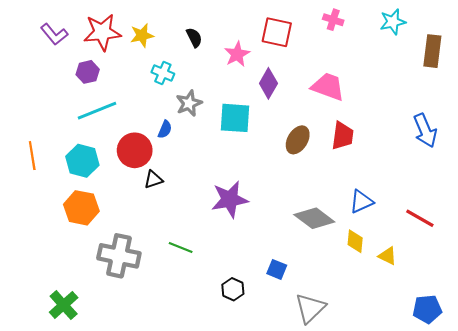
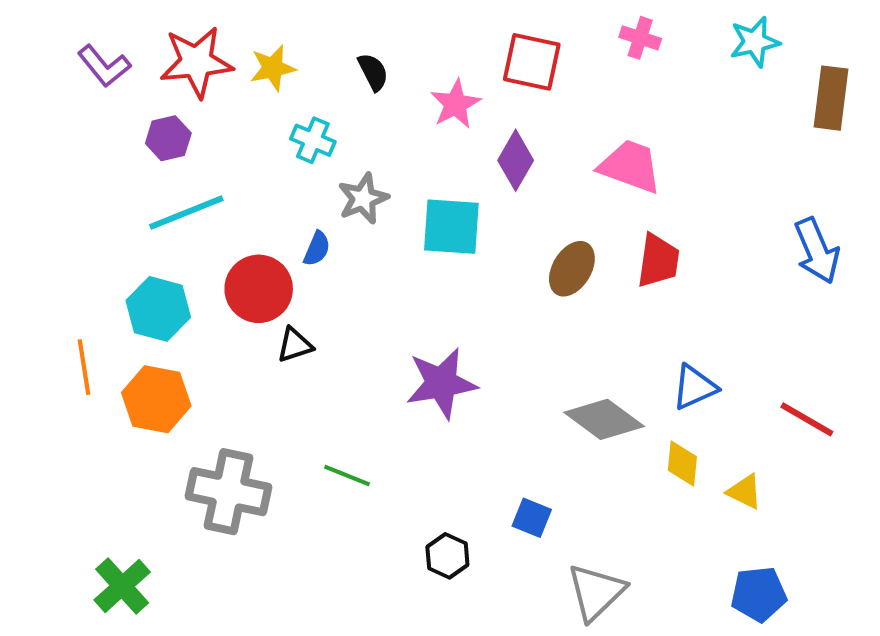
orange line: (32, 156) -> (84, 367), moved
blue pentagon: (427, 309) -> (759, 594), moved

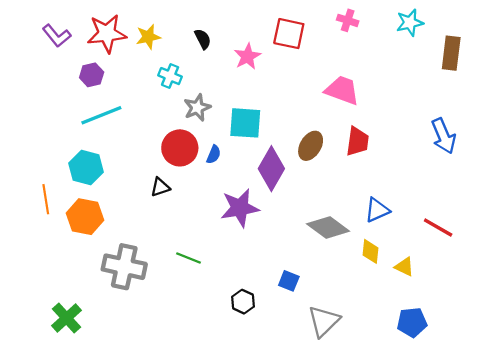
purple diamond: (516, 160) -> (271, 169), moved, size x1.4
blue semicircle: (317, 249) -> (214, 154), moved
red circle: (259, 289) -> (180, 148), moved

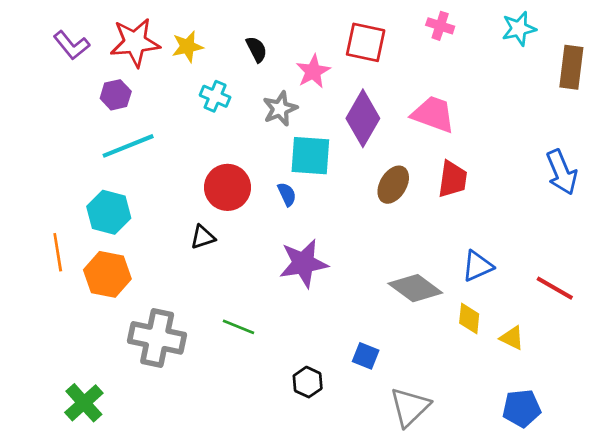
gray star: (197, 108) -> (280, 109), moved
blue semicircle: (214, 154) -> (287, 194), moved, turned -48
purple diamond: (271, 169) -> (363, 118), moved

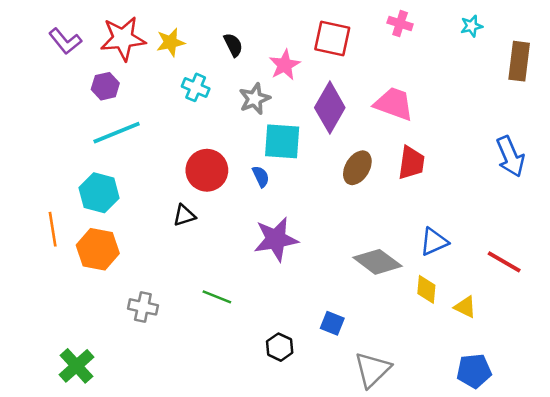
cyan star: (519, 29) -> (472, 26), size x0.7
gray cross: (157, 338) -> (143, 307), size x0.6

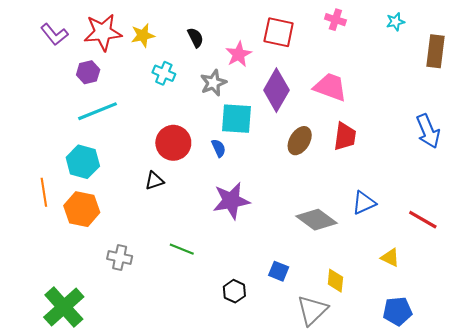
yellow diamond: (426, 289) -> (335, 281), moved
green cross: (76, 366) -> (64, 307), size x1.4

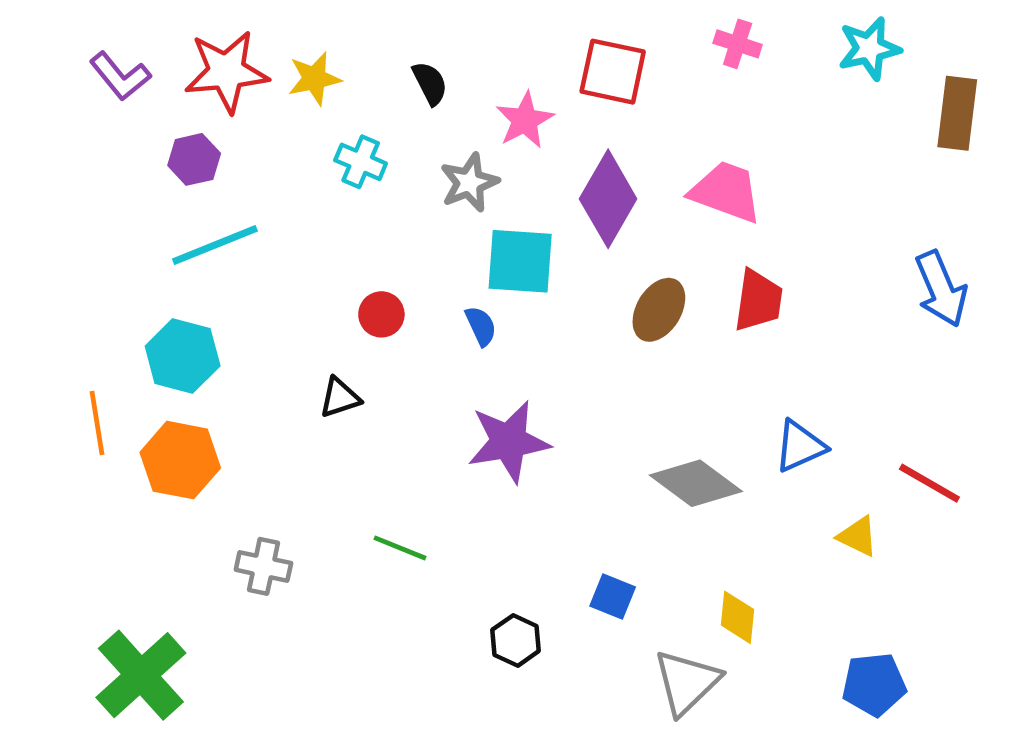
cyan star: (395, 22) -> (869, 48), size x1.5
red circle: (173, 143) -> (381, 314), size x0.6
yellow triangle: (390, 258) -> (858, 536), moved

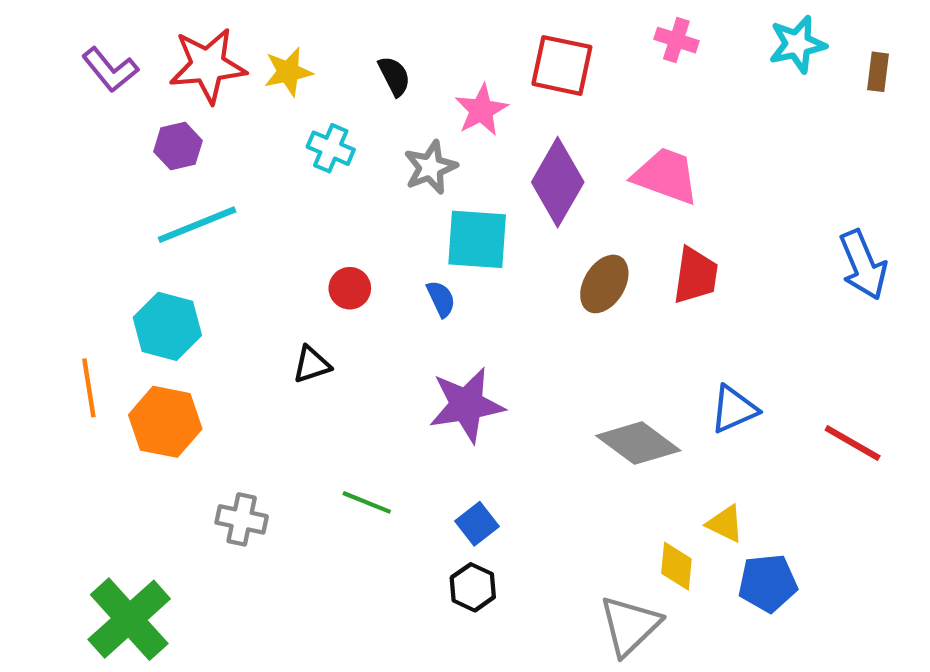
brown rectangle: (957, 113) -> (878, 72), moved, size x0.6
yellow triangle: (858, 536) -> (725, 524), moved
blue square: (613, 597) -> (477, 524), moved, turned 30
blue pentagon: (874, 684) -> (768, 583), moved

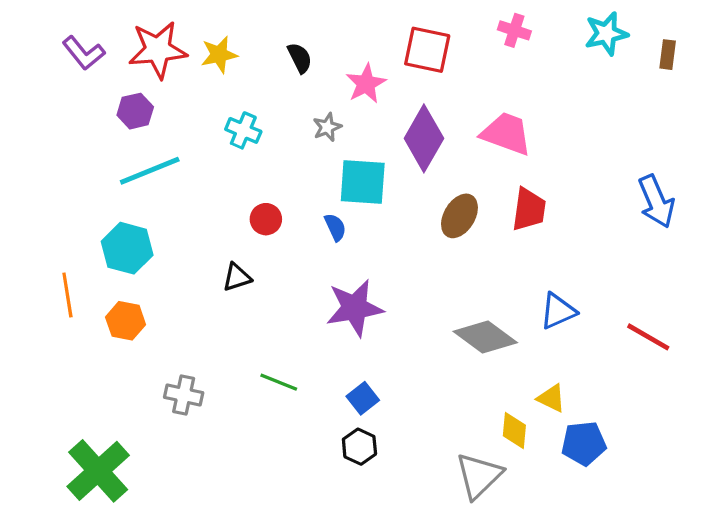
cyan cross: (331, 148) -> (243, 130), moved
gray star: (430, 167) -> (327, 127), size x0.7
orange hexagon: (165, 422) -> (126, 321), size x0.7

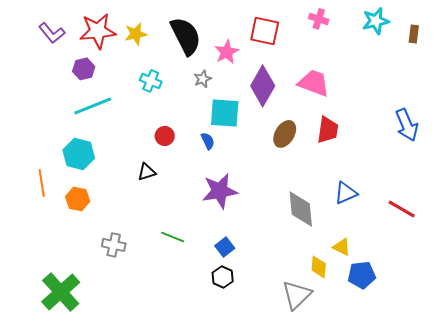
black semicircle: (300, 58) -> (186, 36), size x2.0
gray diamond: (485, 337) -> (301, 209), turned 48

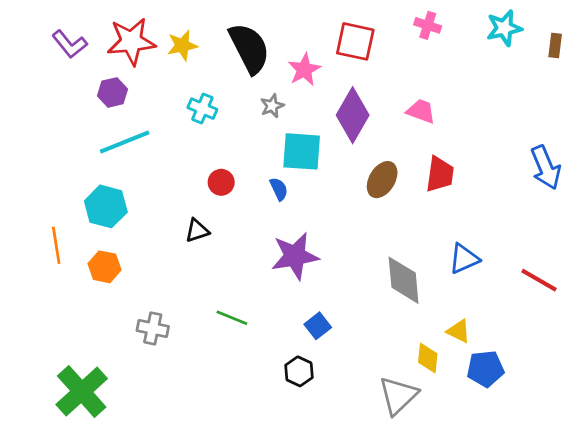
pink trapezoid: (314, 83) -> (421, 111), size x0.7
blue square: (225, 247) -> (318, 326), moved

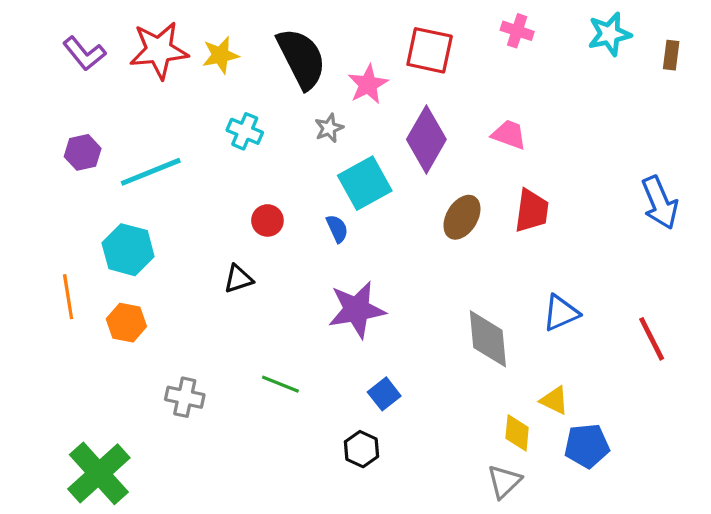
purple hexagon: (113, 92) -> (83, 152), moved
cyan square: (302, 151) -> (365, 183), turned -33
red line: (539, 280) -> (652, 339), turned 33
gray triangle: (398, 396) -> (504, 481), moved, size x0.7

